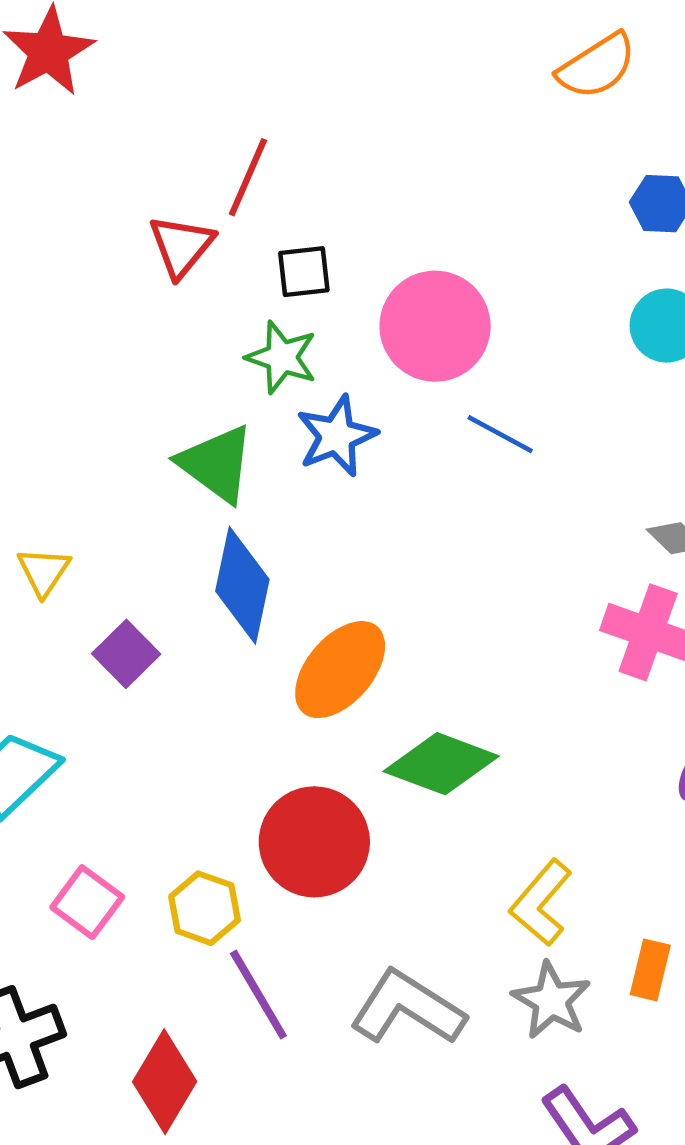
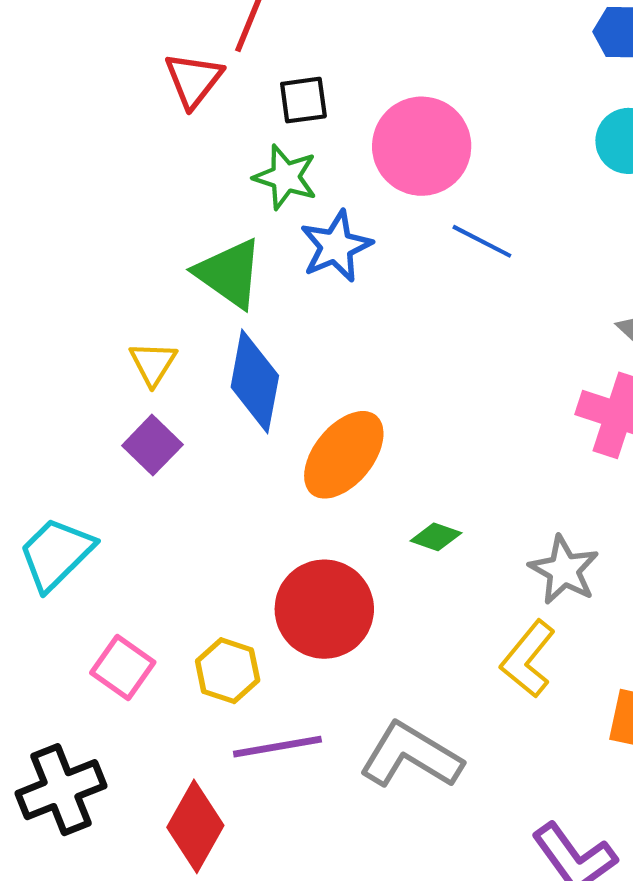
yellow triangle: (44, 571) -> (153, 363), moved
green diamond: (441, 764) -> (436, 537), size x0.5
purple line: (258, 995) -> (277, 747), turned -68
gray star: (551, 1000) -> (564, 570), moved

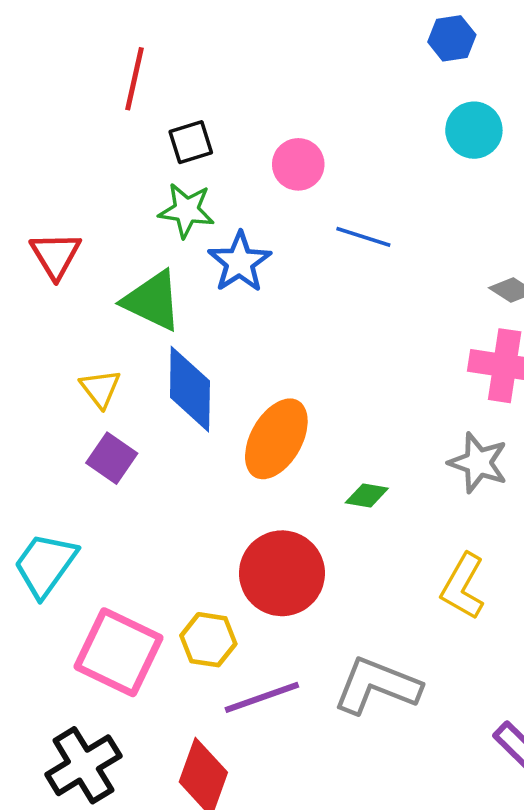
red triangle: (193, 80) -> (56, 255), moved
pink circle: (422, 146) -> (298, 164), size x0.6
gray star: (564, 570) -> (478, 463), moved
pink square: (123, 668) -> (118, 652), size x1.6

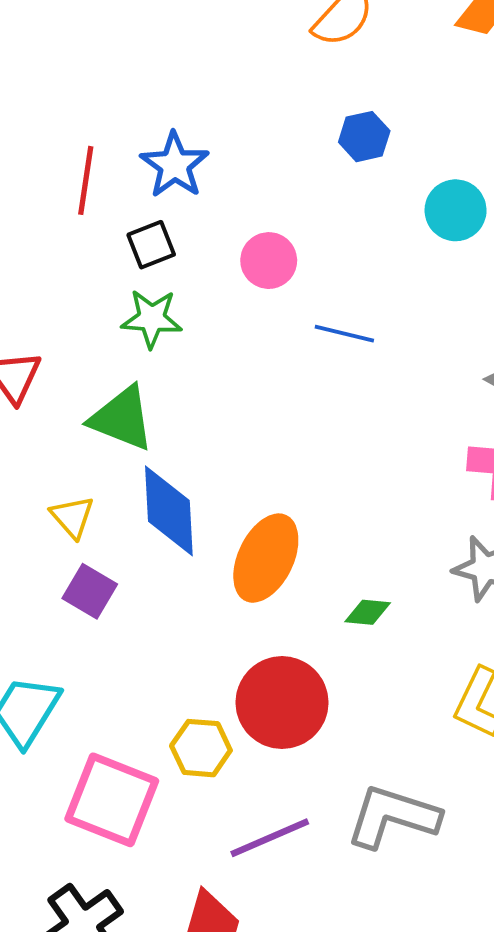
blue hexagon: (452, 38) -> (364, 137), moved
blue star: (240, 262) -> (175, 165), moved
yellow hexagon: (208, 640) -> (201, 748), moved

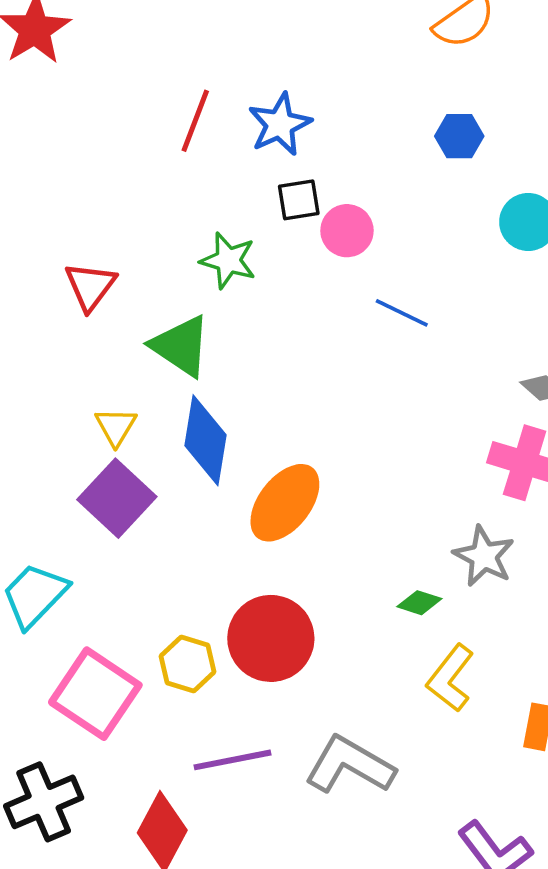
black square: (151, 245) -> (299, 200), moved
purple square: (90, 591) -> (117, 498), size x1.5
green diamond: (368, 612) -> (419, 603), moved

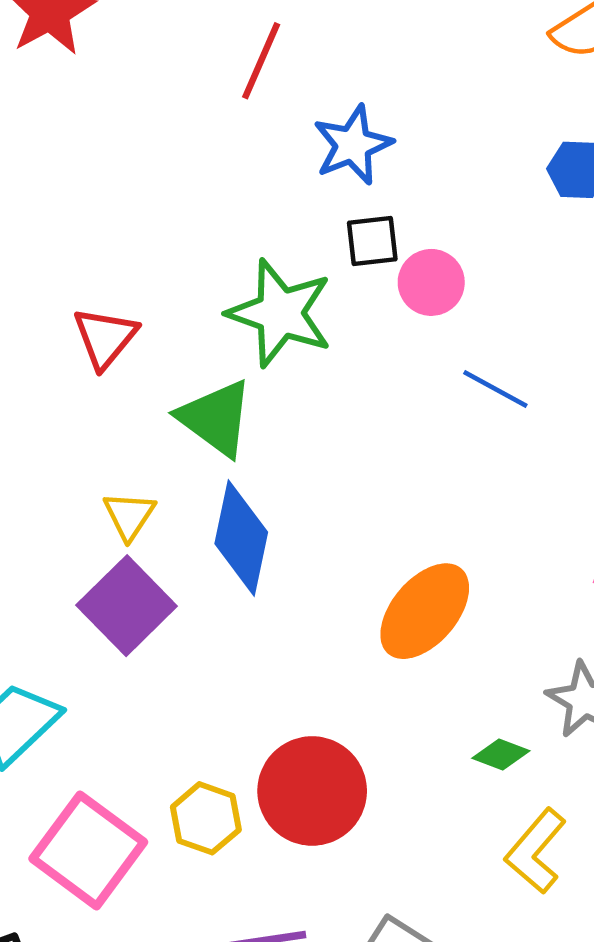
red line: (195, 121) -> (261, 61), moved
green star: (228, 260) -> (280, 313), size x1.5
orange ellipse: (285, 503) -> (425, 611), moved

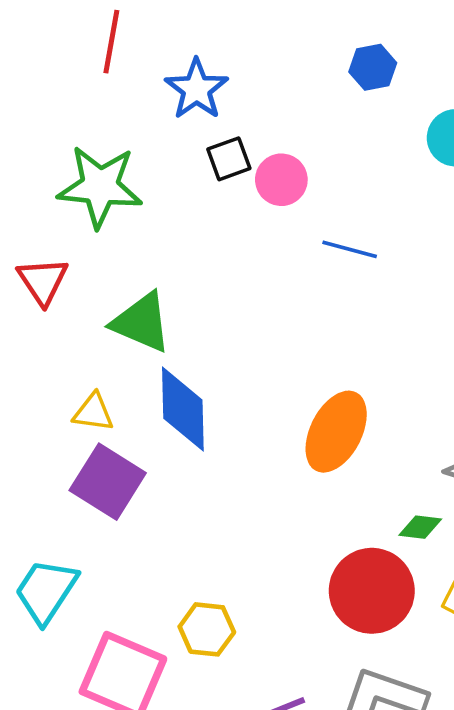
green star: (280, 313) -> (100, 187), moved
yellow triangle: (129, 516) -> (93, 412), turned -42
red circle: (312, 791) -> (372, 591), moved

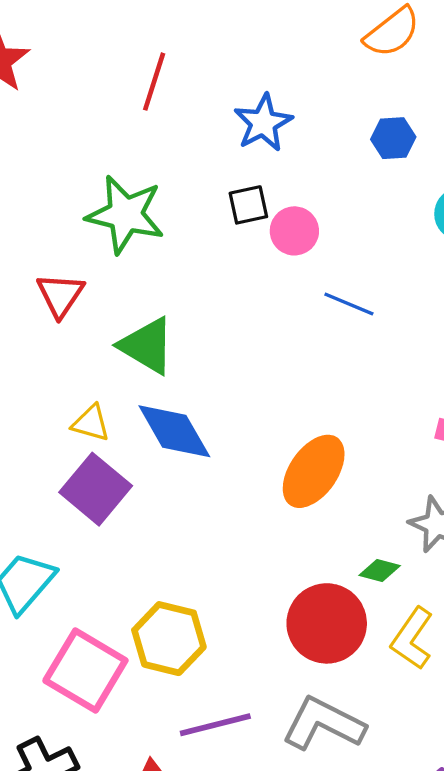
blue star: (197, 89) -> (263, 123), moved
blue diamond: (183, 409) -> (174, 431), turned -36
yellow hexagon: (207, 629) -> (169, 639), size x1.4

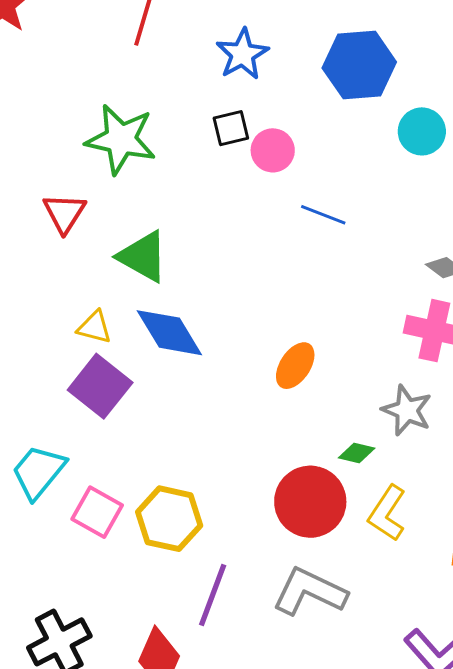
blue hexagon: (393, 138) -> (359, 65), size x1.8
orange ellipse: (314, 471) -> (295, 366), size x0.7
pink square: (85, 671) -> (97, 512), moved, size x0.7
purple line: (215, 725) -> (213, 595), turned -54

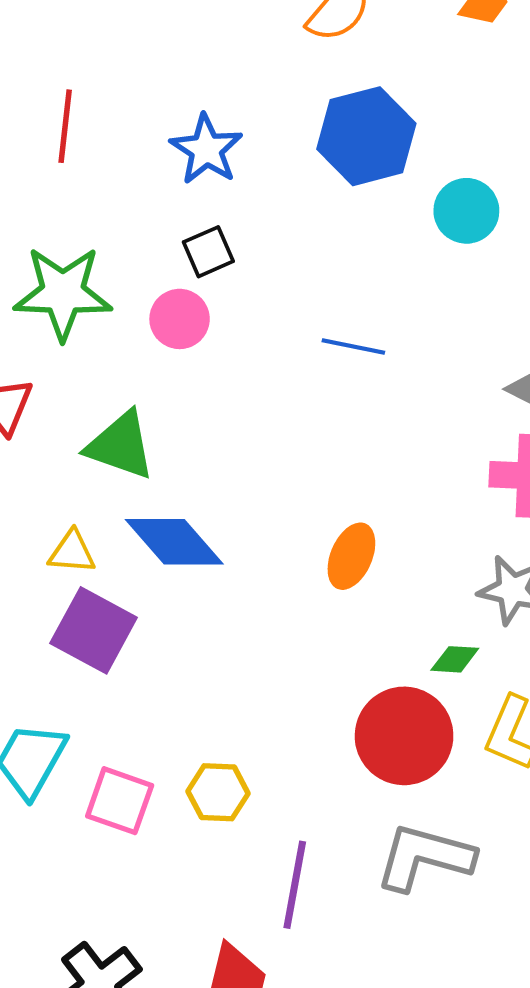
pink circle: (273, 150) -> (180, 319), moved
yellow hexagon: (169, 519) -> (218, 792), size x0.7

